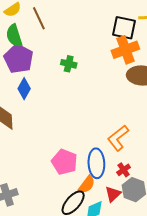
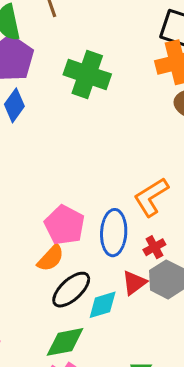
green cross: (69, 64) -> (87, 74), size x1.8
orange semicircle: (87, 184) -> (51, 258), moved

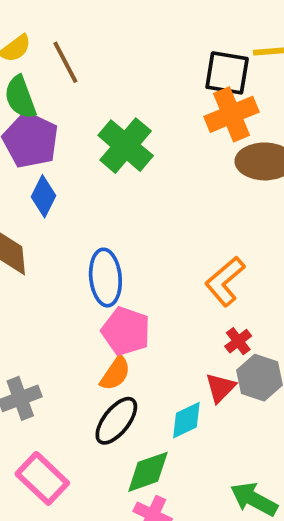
green cross: (87, 74) -> (126, 146), turned 30
blue ellipse: (114, 233) -> (105, 278), moved
black ellipse: (71, 290) -> (116, 421), moved

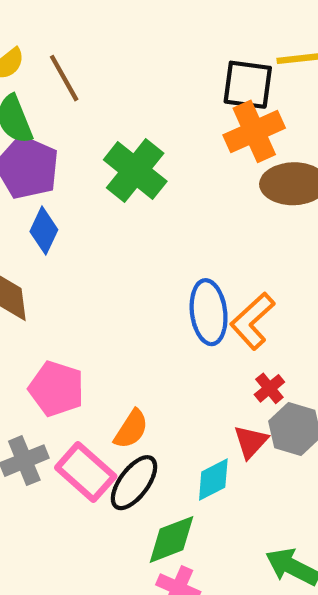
blue ellipse: (105, 278) -> (209, 312), moved
pink pentagon: (126, 331) -> (56, 389), moved
pink rectangle: (42, 478) -> (86, 472), moved

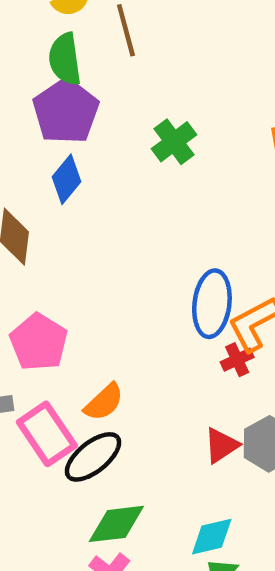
green cross: (135, 170) -> (174, 142), size x0.7
red cross: (269, 388) -> (237, 360), moved
cyan diamond: (213, 480) -> (212, 537), moved

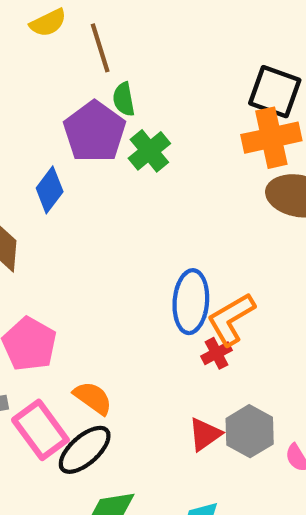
green semicircle: (65, 59) -> (124, 99), moved, size x0.7
purple pentagon: (66, 111) -> (95, 132), moved
orange semicircle: (104, 402) -> (93, 398), turned -99

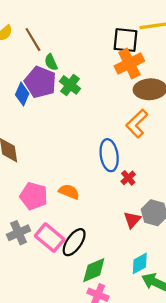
blue diamond: (50, 190) -> (22, 94), moved
orange L-shape: (231, 319) -> (137, 124), moved
orange semicircle: (93, 398) -> (69, 192), moved

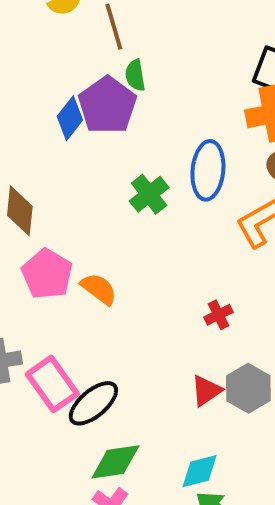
green cross: (70, 85) -> (149, 194), moved
blue ellipse: (109, 155) -> (208, 170), moved
orange semicircle: (69, 192) -> (99, 289), moved
pink pentagon: (34, 196) -> (47, 274), moved

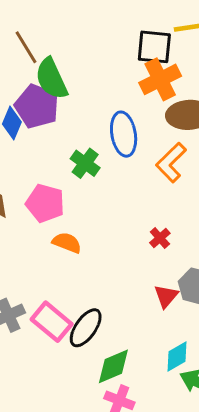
green semicircle: (135, 75) -> (51, 79), size x1.8
pink pentagon: (47, 274) -> (45, 203), moved

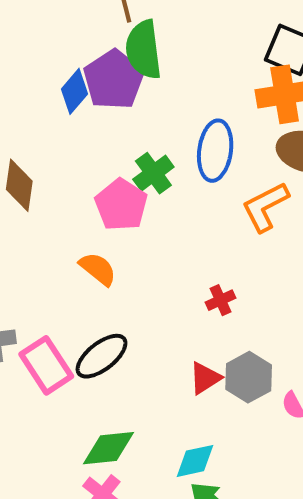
pink pentagon: (45, 203) -> (121, 205), moved
black ellipse: (86, 328) -> (102, 356), moved

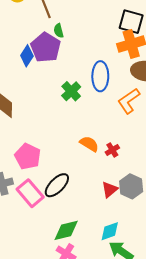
green semicircle: (144, 50) -> (59, 31), size x0.5
pink pentagon: (121, 205) -> (28, 156), moved
orange semicircle: (98, 269) -> (89, 144), moved

